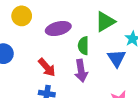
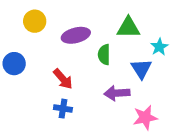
green triangle: (105, 22) -> (128, 28), turned 30
purple arrow: (81, 71) -> (117, 93), moved, turned 95

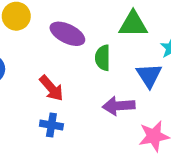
purple ellipse: (76, 35) -> (67, 34), turned 40

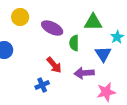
red arrow: (51, 88) -> (54, 65), moved
blue cross: (51, 125) -> (42, 85), turned -32

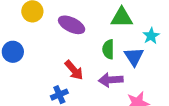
green semicircle: (74, 43) -> (108, 49), moved

